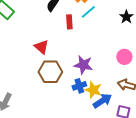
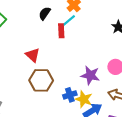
cyan line: (88, 12) -> (68, 21), moved
purple star: (83, 65) -> (90, 75), moved

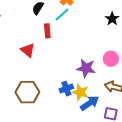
red rectangle: (61, 31) -> (47, 31), moved
brown hexagon: (41, 80) -> (27, 92), moved

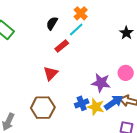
red rectangle: (47, 31) -> (62, 46), turned 56
red triangle: (28, 50) -> (51, 73), moved, turned 35
blue arrow: (90, 103) -> (114, 102), moved

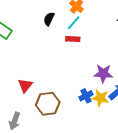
red rectangle: (62, 46) -> (73, 39), moved, turned 48
red triangle: (51, 73) -> (25, 85), moved

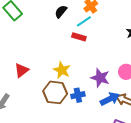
yellow star: (100, 98) -> (62, 70), moved
brown hexagon: (48, 104) -> (55, 92), moved

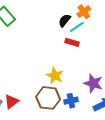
black semicircle: (61, 12) -> (65, 20), moved
red triangle: (22, 70) -> (11, 102), moved

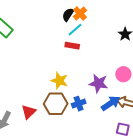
black semicircle: (65, 20) -> (68, 15), moved
red triangle: (11, 102) -> (29, 112), moved

